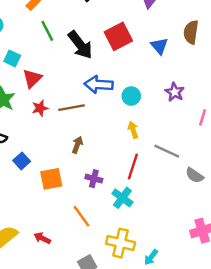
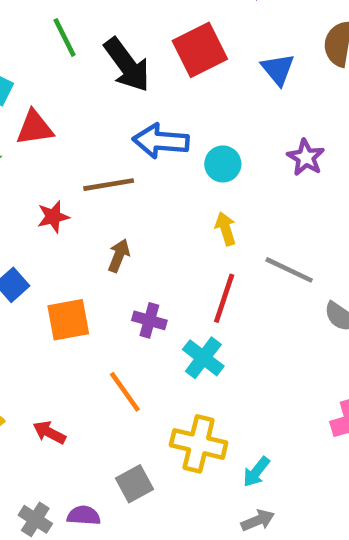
red triangle: (32, 78) -> (35, 128), turned 35
red star: (40, 108) -> (53, 217), moved

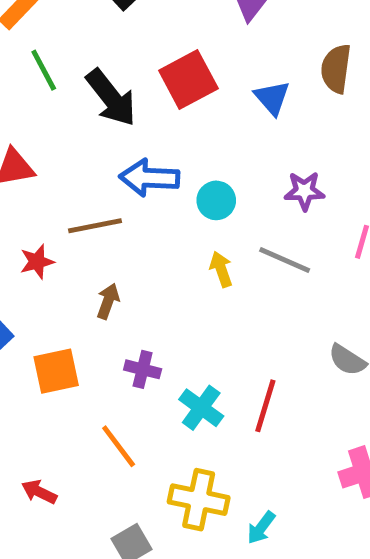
purple star: (306, 157) -> (304, 191), turned -30
gray line: (289, 270) -> (285, 260), moved
red line: (224, 298) -> (265, 406), moved

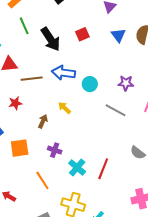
red square: (188, 79) -> (82, 34), size x0.6
blue triangle: (272, 98) -> (118, 35), moved
brown line: (95, 226) -> (32, 79), moved
yellow arrow: (221, 269) -> (64, 108), moved, turned -32

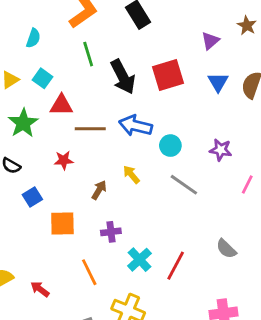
red square: (82, 34) -> (168, 75), size x1.6
gray line: (116, 110) -> (184, 185), moved
purple cross: (55, 150) -> (111, 232), turned -32

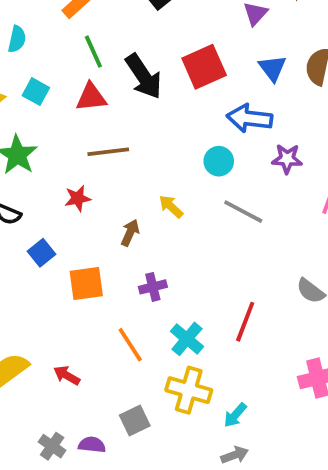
red triangle: (61, 105) -> (91, 97), moved
blue arrow: (136, 126) -> (250, 118), moved
cyan cross: (139, 260) -> (187, 339), moved

